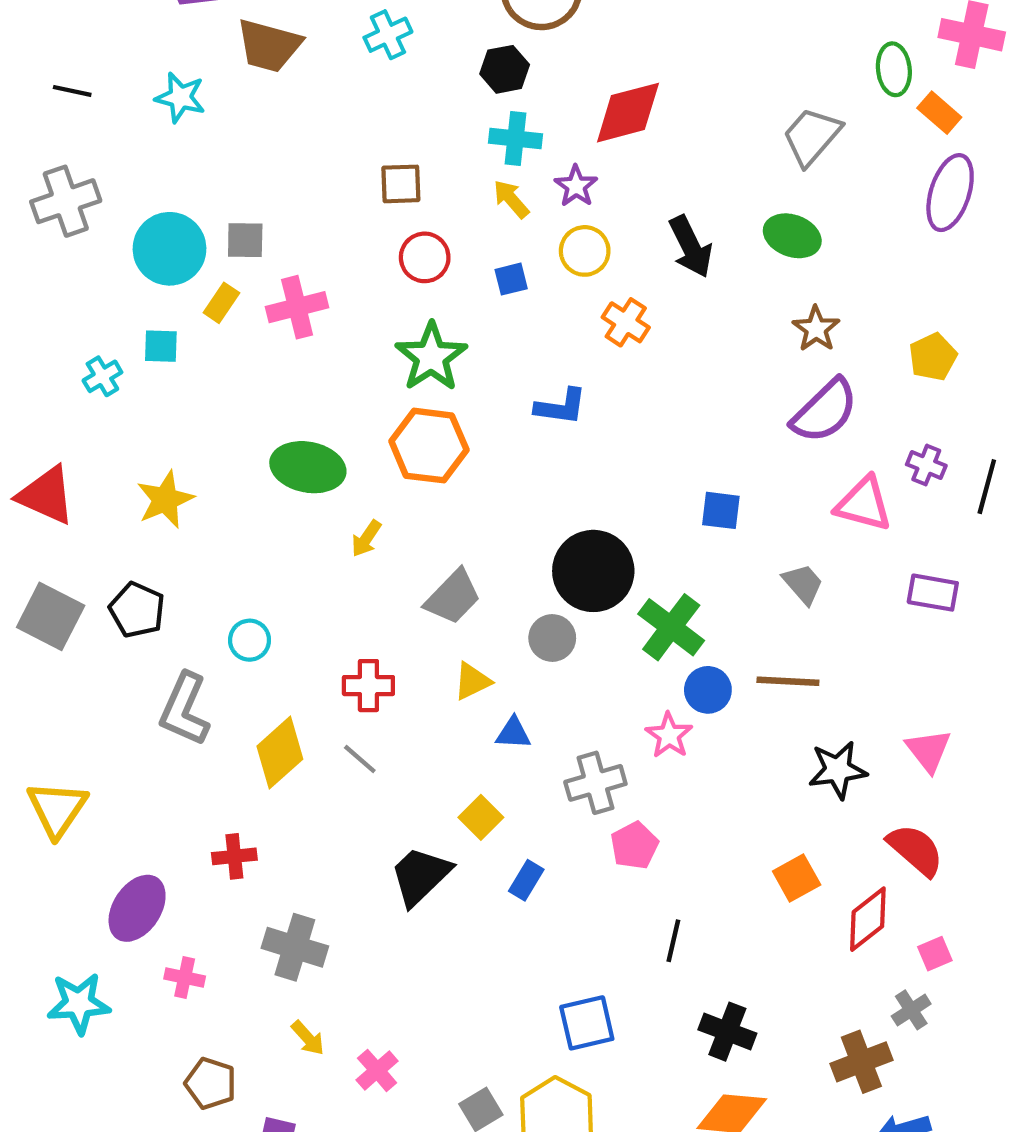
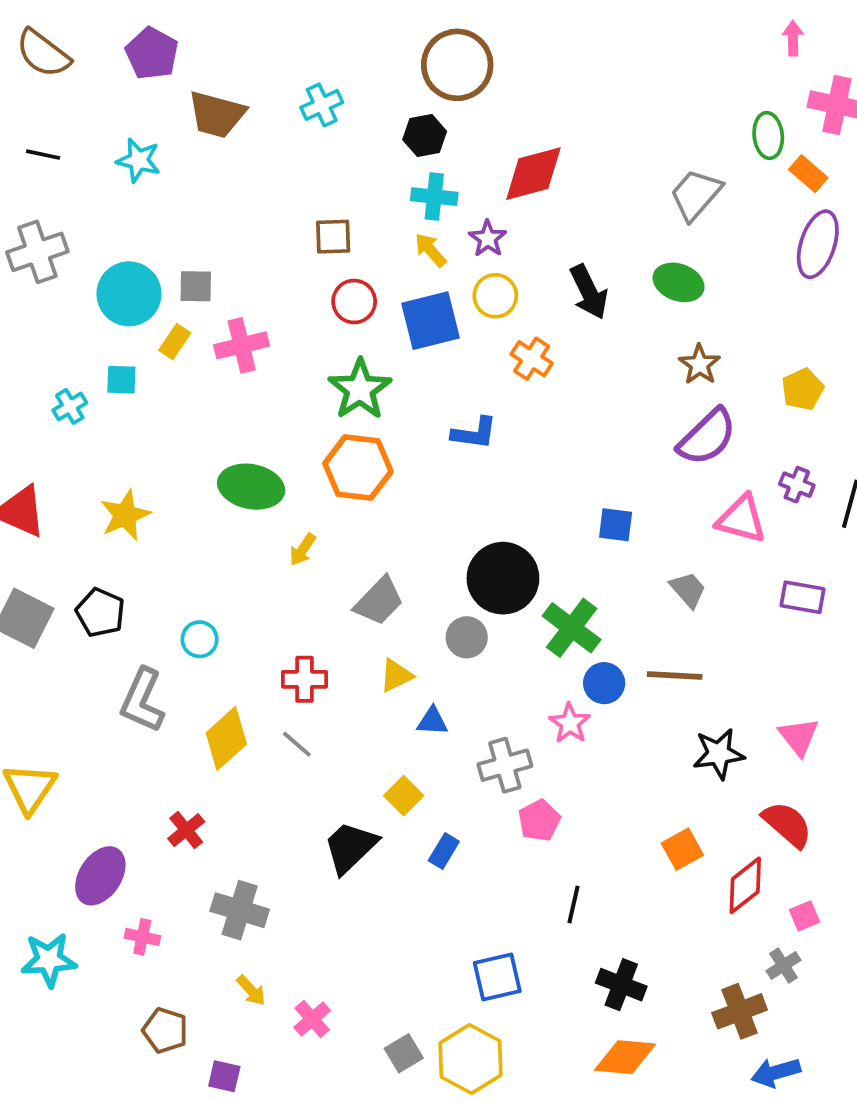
blue square: (511, 279) -> (430, 321), size x2.0
red cross: (234, 856) -> (186, 830), turned -33

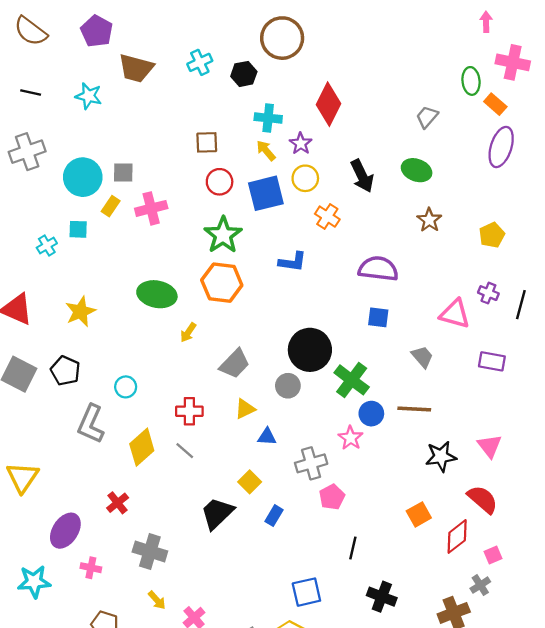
black hexagon: (425, 135) -> (244, 74), moved
red diamond: (533, 174) -> (328, 104), turned -48
gray trapezoid: (696, 195) -> (427, 117), size x0.7
purple semicircle: (707, 437) -> (378, 269), moved, turned -129

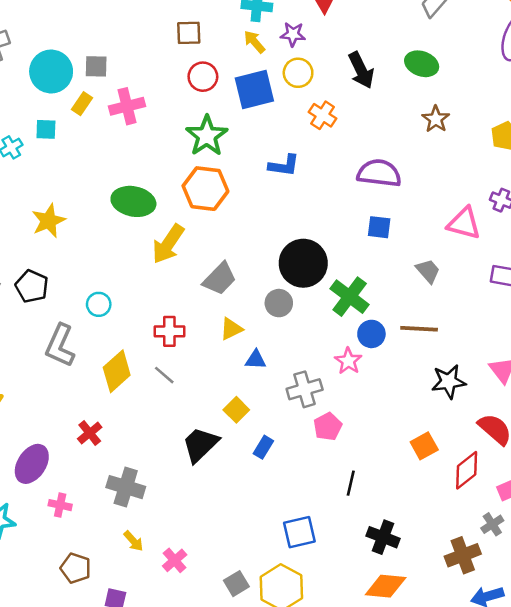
purple star: (301, 144) -> (293, 34), turned -30
yellow arrow: (188, 332) -> (168, 244), size x1.8

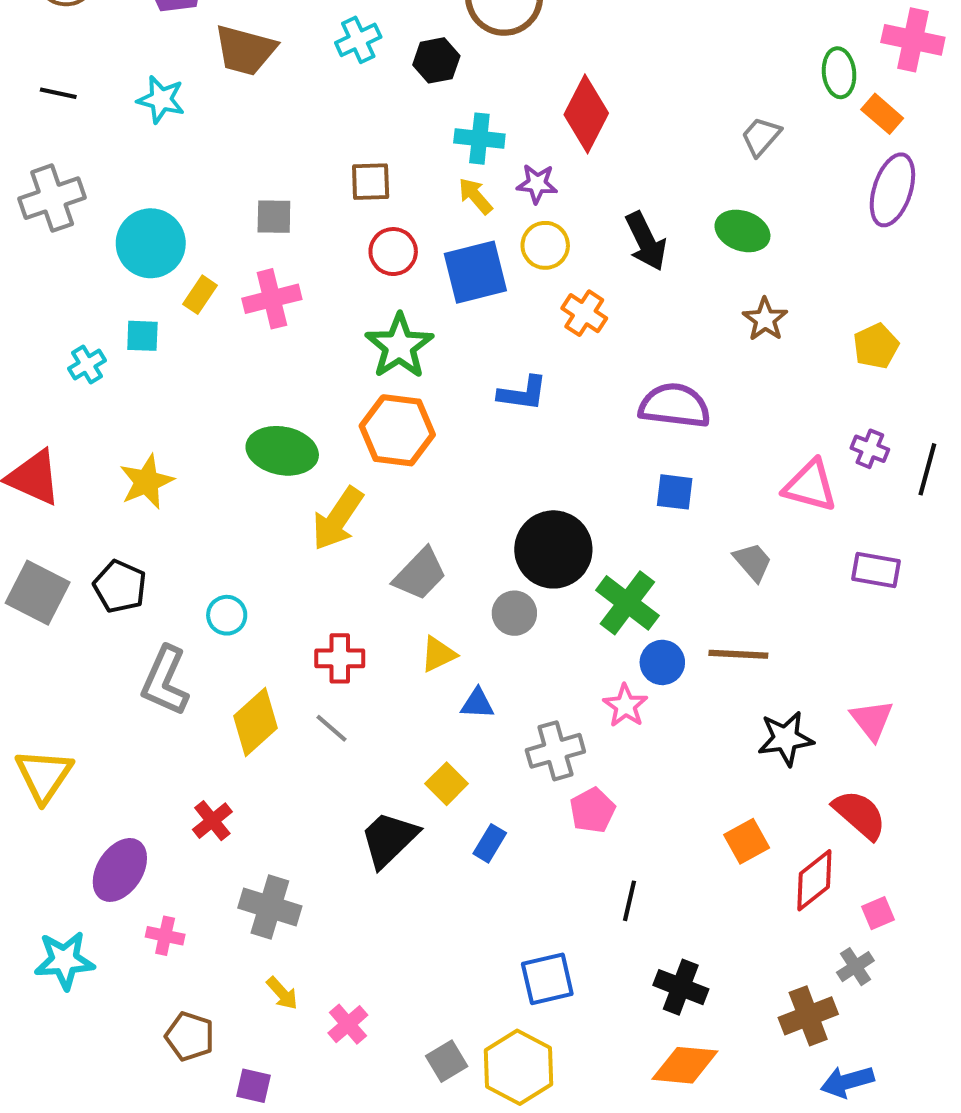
gray square: (96, 66) -> (274, 217), moved

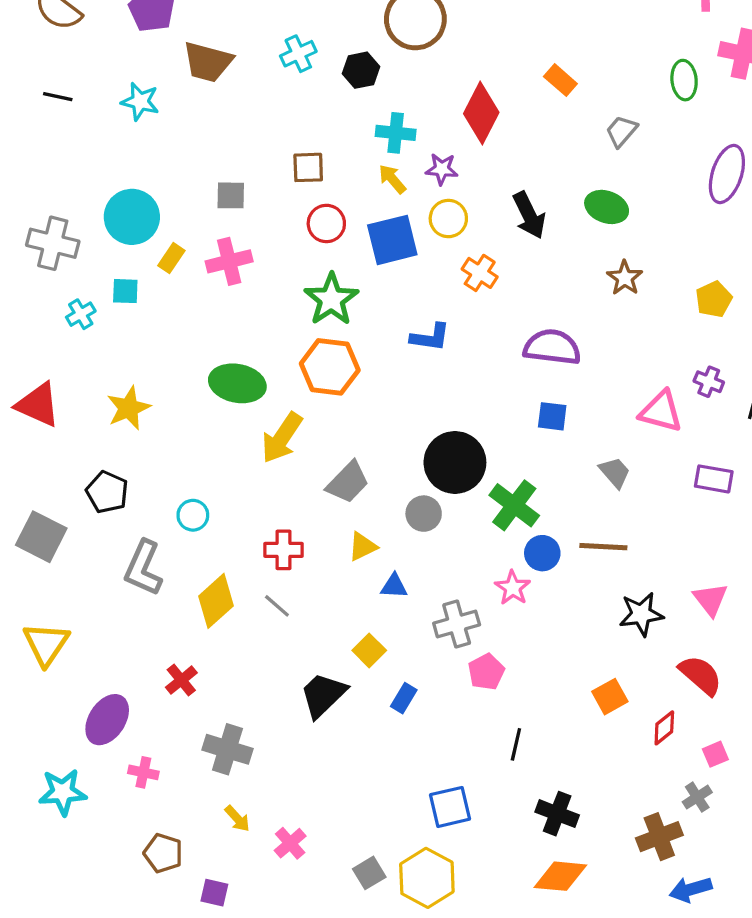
orange rectangle: (882, 114) -> (560, 80), moved
gray cross: (52, 198) -> (53, 243), moved, turned 33
gray square: (38, 593) -> (41, 537), moved
red diamond: (814, 880) -> (664, 728), size x0.7

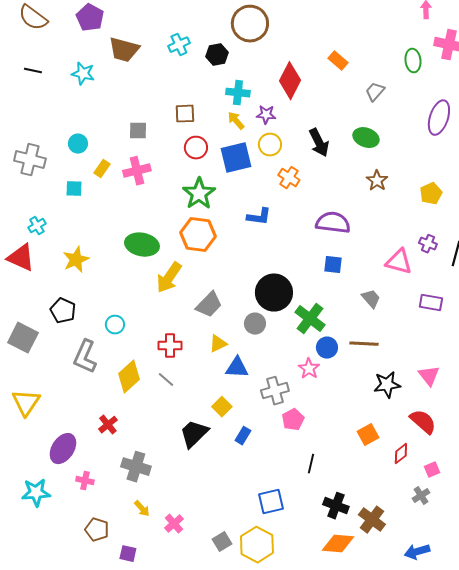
cyan circle: (132, 217) -> (78, 144), size x0.6
cyan cross: (81, 314) -> (37, 226), moved
blue triangle: (394, 586) -> (237, 368), size x1.4
brown cross: (659, 837) -> (372, 520), moved, turned -32

